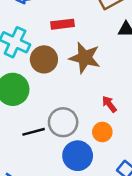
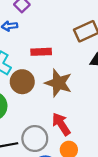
red arrow: (109, 104) -> (61, 124), moved, size x1.5

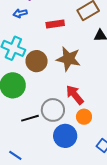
red rectangle: (41, 52) -> (55, 24), moved

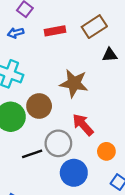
red rectangle: (55, 24) -> (55, 31), moved
brown circle: (37, 61) -> (39, 106), moved
orange circle: (84, 117) -> (106, 151), moved

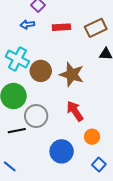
brown circle: (39, 106) -> (41, 71), moved
gray circle: (58, 143) -> (36, 116), moved
black line: (32, 154) -> (17, 131), moved

